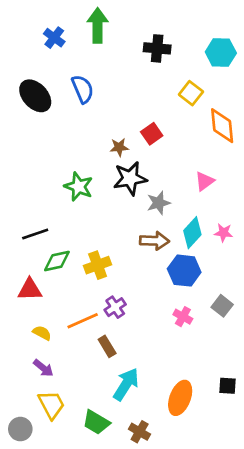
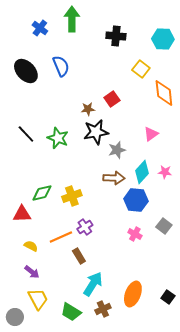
black line: (35, 234) -> (26, 134), moved, turned 66
black square: (228, 386) -> (168, 297), moved, turned 32
brown cross: (140, 432) -> (103, 309), moved, turned 35

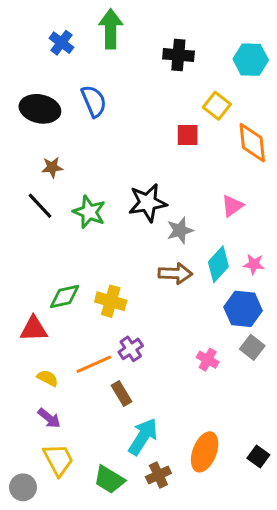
black ellipse: (26, 71) -> (40, 109), turned -35
red square: (112, 99) -> (188, 135), moved, turned 35
brown star: (88, 109) -> (52, 167), moved
yellow cross: (72, 196) -> (111, 301), turned 36
blue hexagon: (136, 200) -> (243, 309), moved

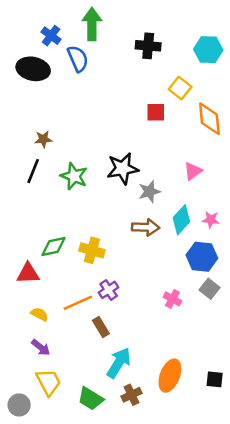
blue semicircle: (94, 101) -> (78, 59), moved
black ellipse: (40, 109) -> (33, 69), moved
black line: (40, 206) -> (33, 171), turned 65
black square: (258, 457) -> (215, 379), turned -30

